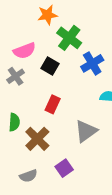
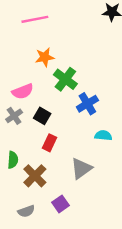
black square: (50, 66) -> (42, 116), moved

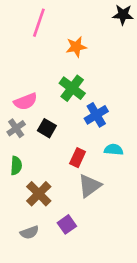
pink line: (35, 19) -> (39, 23), turned -60
orange star: (45, 57) -> (76, 47), moved
red rectangle: (49, 143) -> (78, 158), moved
green semicircle: (13, 160) -> (16, 166), moved

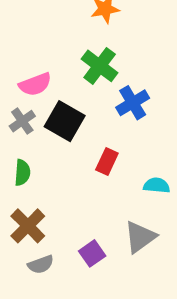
black square: (47, 128) -> (65, 121), size x1.5
cyan semicircle: (114, 150) -> (157, 185), moved
gray triangle: (90, 186) -> (140, 237), moved
brown cross: (39, 194) -> (28, 226), moved

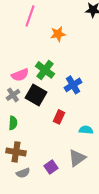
green cross: (100, 66) -> (45, 70), moved
brown cross: (28, 226) -> (16, 152), turned -36

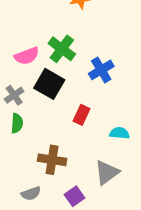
gray cross: (13, 95) -> (14, 95), moved
brown cross: (16, 152) -> (52, 160), moved
purple square: (51, 167) -> (75, 196), moved

